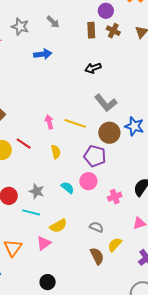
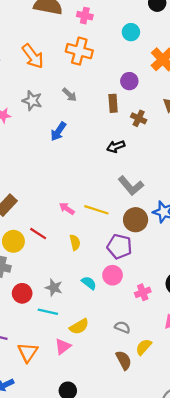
brown cross: (113, 31) -> (139, 118), moved
blue arrow: (43, 54) -> (58, 132), turned 132
pink arrow: (49, 122) -> (67, 209), turned -40

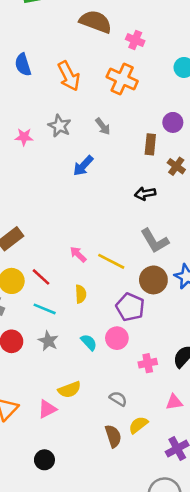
cyan line: (48, 312) -> (45, 309), moved

